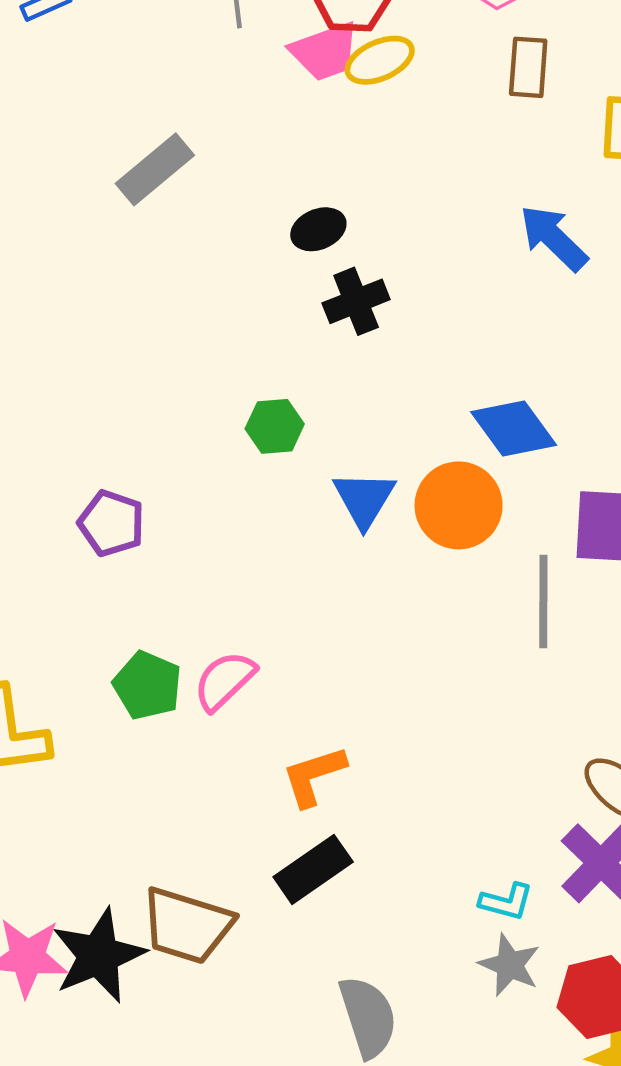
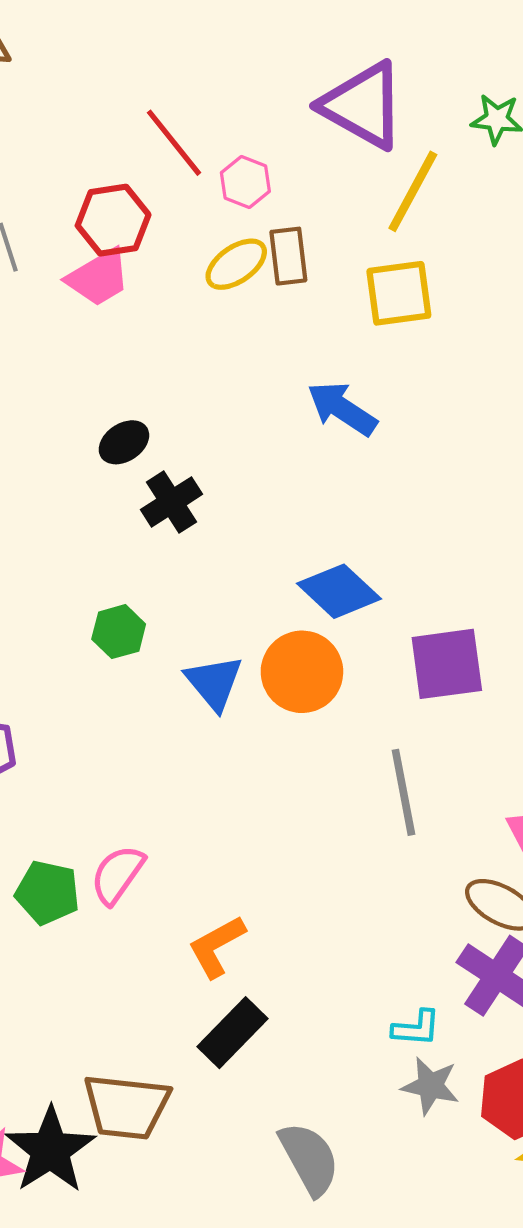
yellow ellipse: (380, 60) -> (236, 264), moved
gray line: (543, 602) -> (403, 792), moved

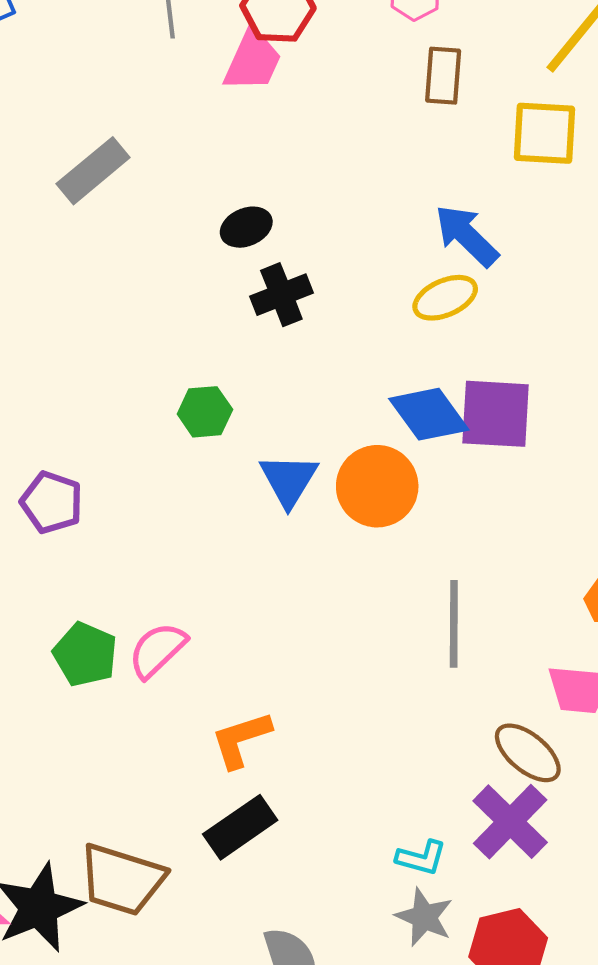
yellow ellipse: (236, 264) -> (445, 298), moved
pink trapezoid: (98, 277) -> (253, 60), turned -46
purple square: (447, 664) -> (496, 414), moved

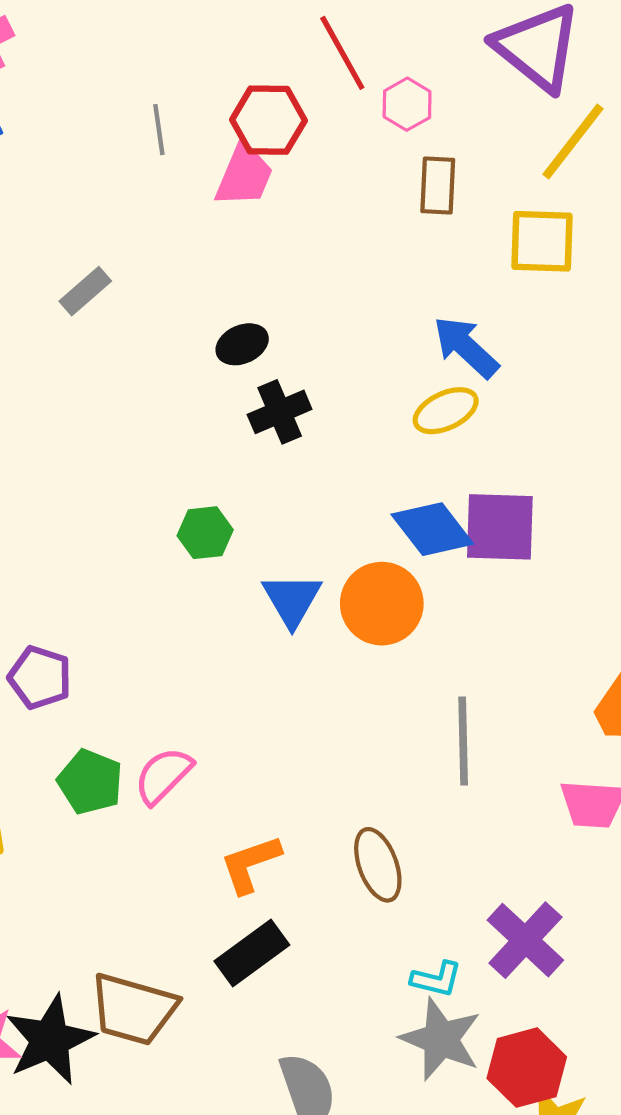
gray rectangle: (93, 171) -> (85, 291), size x0.7
purple pentagon: (52, 502) -> (40, 677), moved
brown ellipse: (528, 753) -> (378, 865), moved, turned 32
gray star: (424, 917) -> (441, 1039), size x1.4

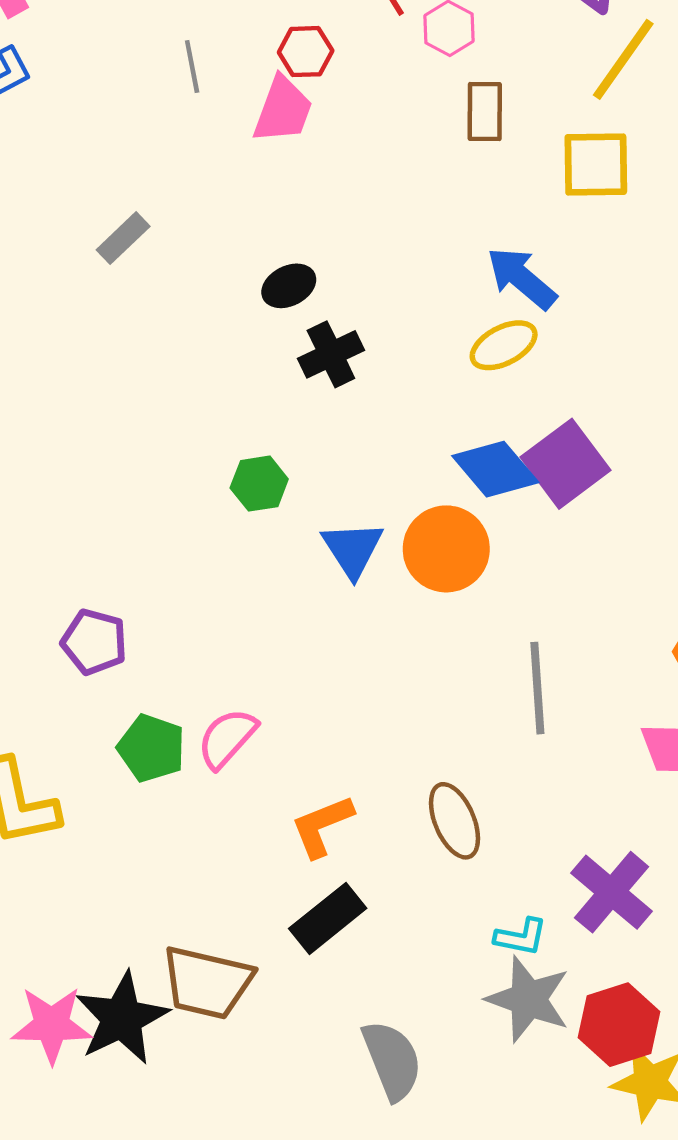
red hexagon: (268, 120) -> (306, 52), size x0.7
purple square: (500, 527) -> (565, 464), turned -36

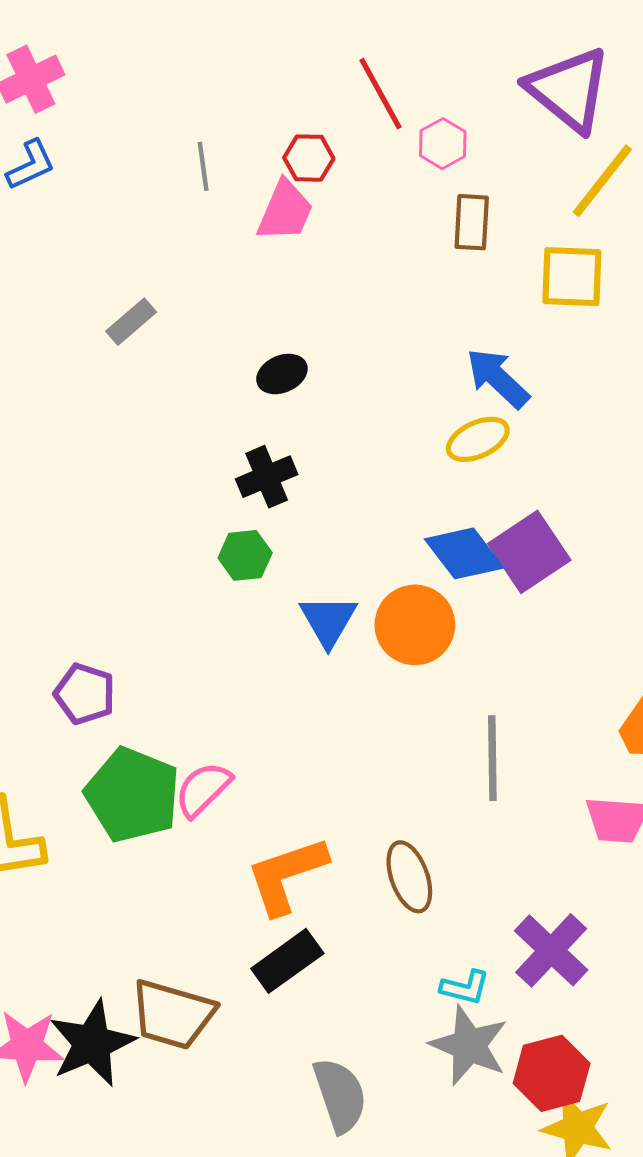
black cross: (331, 354) -> (267, 477), moved
green pentagon: (151, 748) -> (133, 795), size x1.5
orange L-shape: (322, 826) -> (286, 875), size x1.4

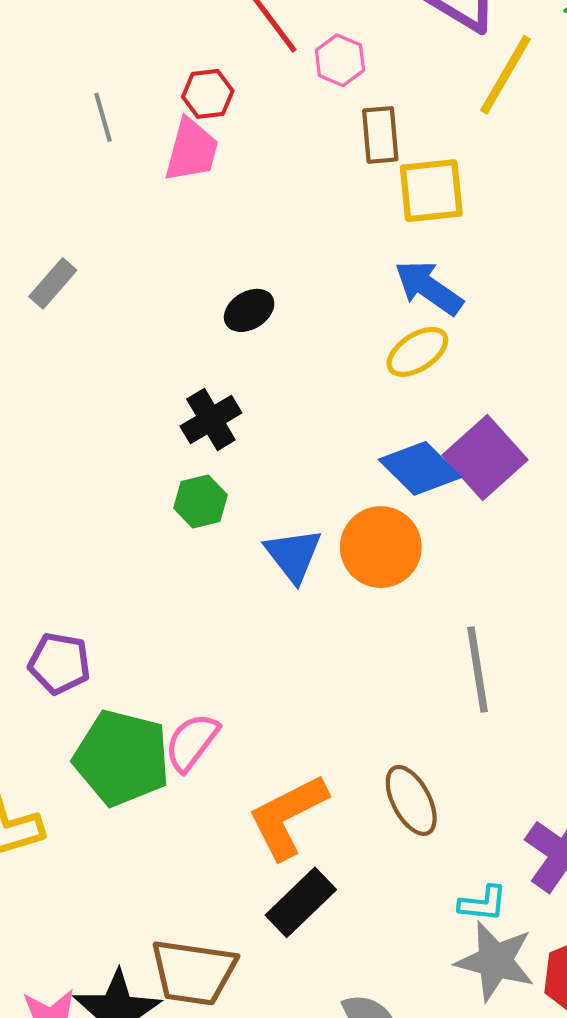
yellow square: (572, 277) -> (431, 191), moved
black ellipse: (282, 374) -> (249, 310), moved

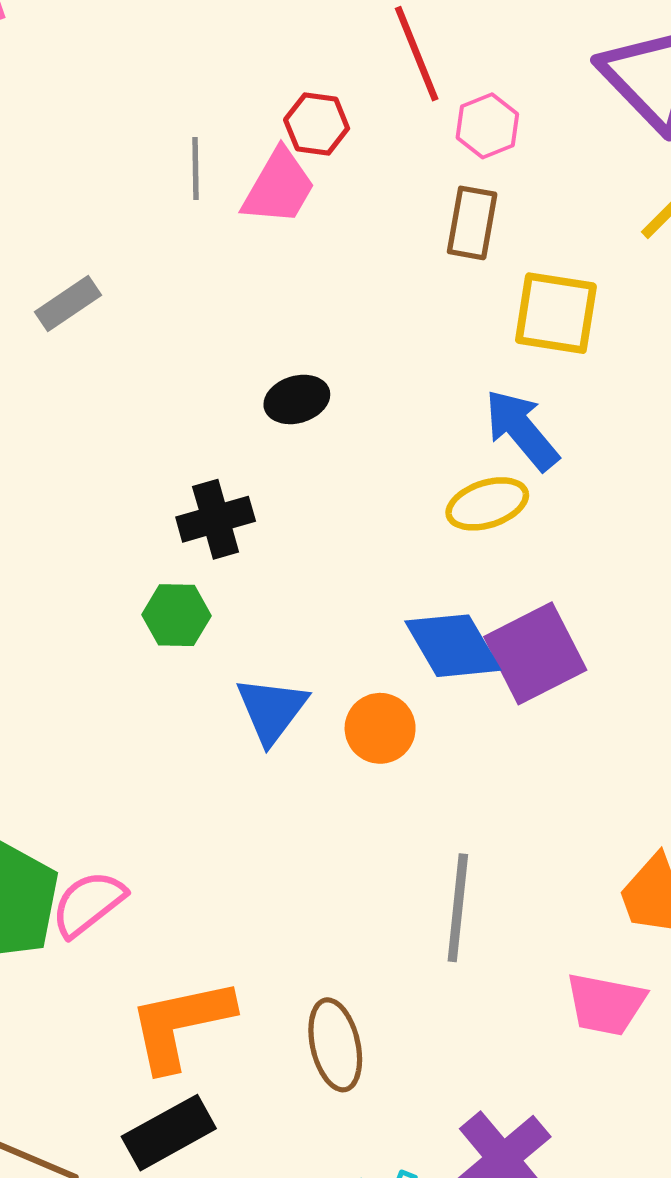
gray line: (103, 117) -> (195, 169), moved
brown rectangle: (380, 135) -> (472, 223), moved
orange circle: (381, 547) -> (380, 728), size x0.7

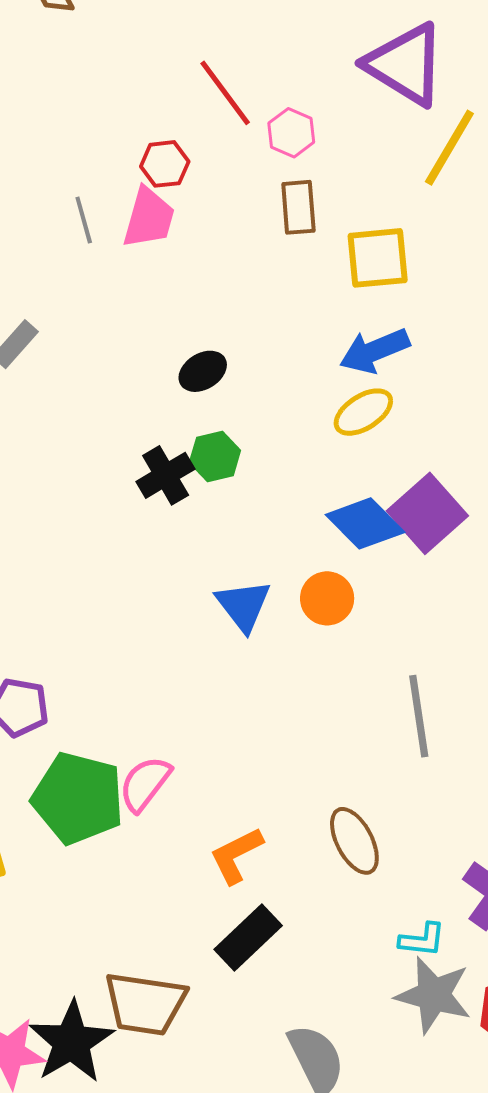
blue arrow: (522, 430) -> (375, 351), turned -58
green hexagon: (176, 615) -> (215, 457), moved
orange L-shape: (181, 1024) -> (236, 855), size x0.7

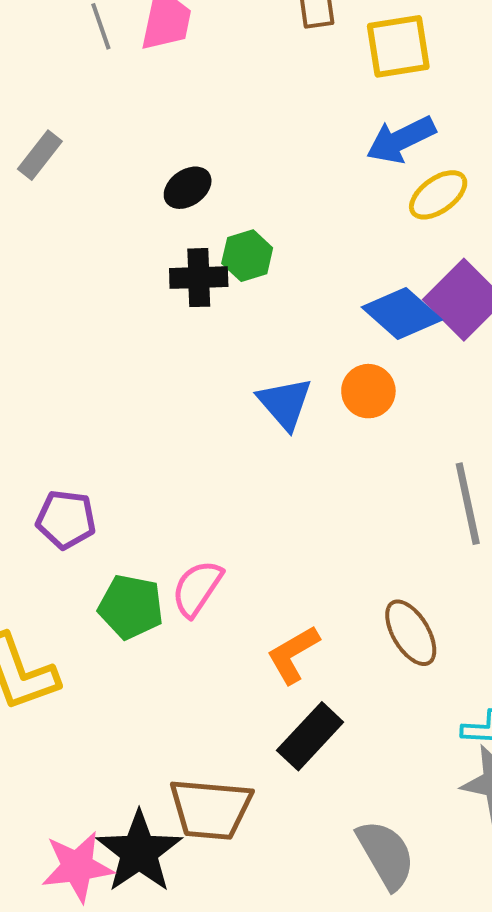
black ellipse: (203, 371) -> (188, 188), moved
yellow ellipse: (363, 412) -> (438, 195), moved
black cross: (166, 475) -> (199, 278), turned 32
green pentagon: (78, 798) -> (131, 607), size x0.7

